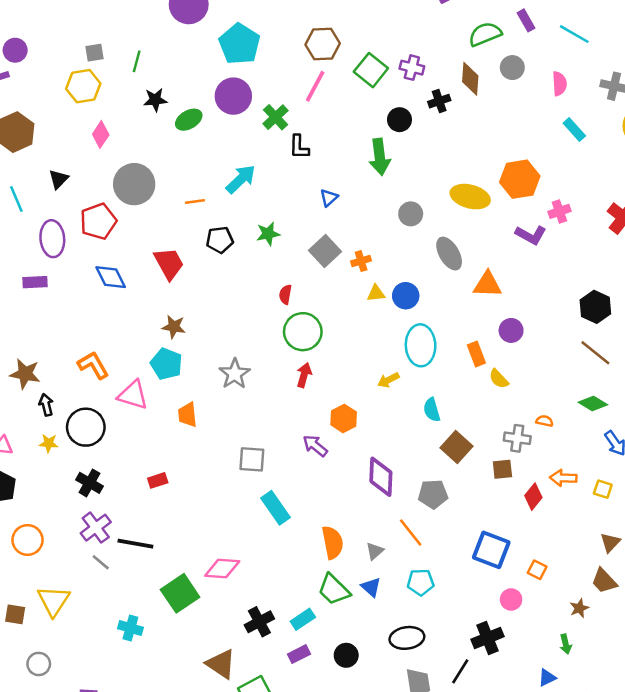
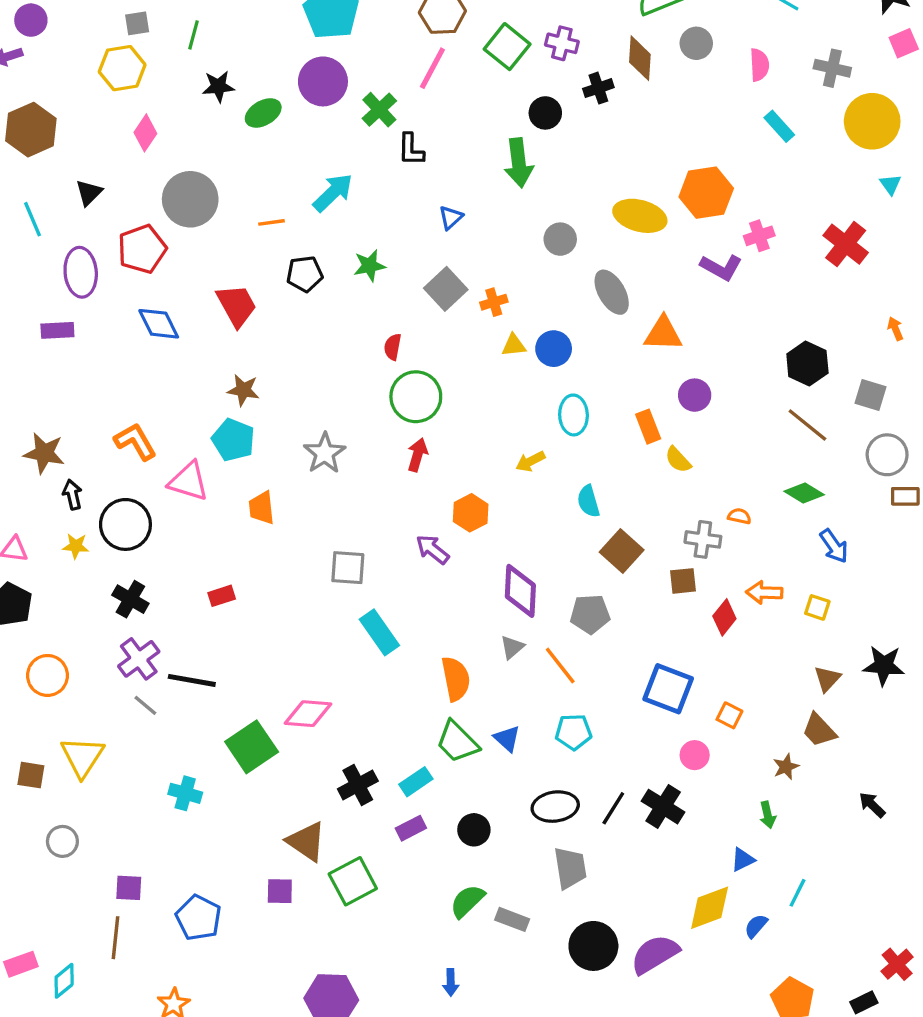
cyan ellipse: (421, 345) -> (573, 415), size x0.7
gray triangle: (375, 551) -> (512, 647), moved
black cross: (488, 638) -> (663, 807), turned -36
black line: (460, 671) -> (613, 808), moved

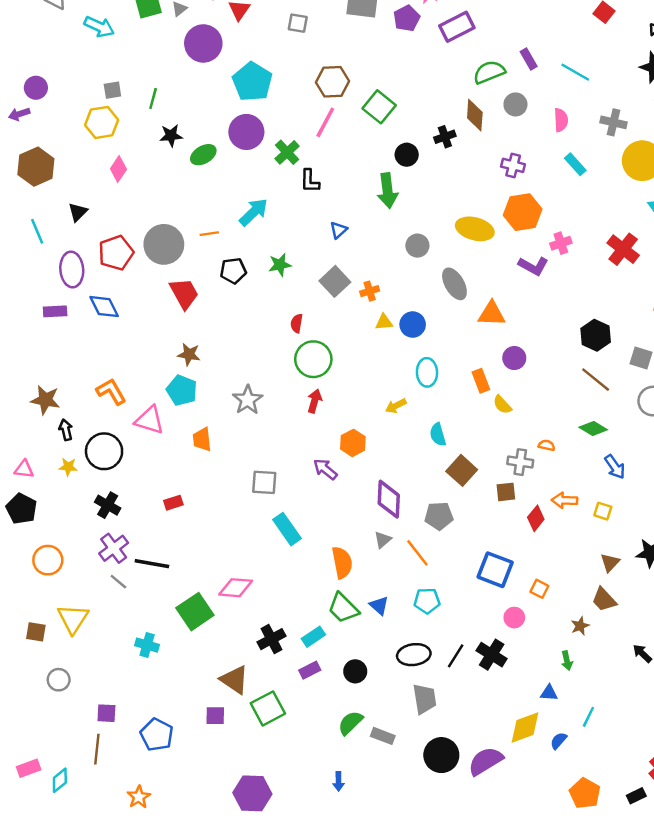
purple cross: (562, 43) -> (513, 165), moved
gray circle: (190, 199) -> (164, 244), moved
blue diamond: (159, 324) -> (104, 307), moved
blue triangle: (743, 860) -> (549, 693), turned 30

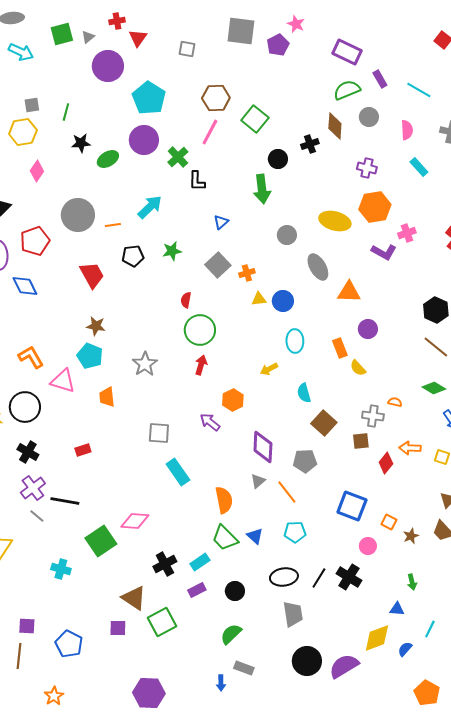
purple rectangle: (457, 27) -> (347, 52), moved, turned 52
gray circle: (164, 244) -> (78, 215), moved
brown star: (580, 626) -> (411, 536), moved
gray rectangle: (383, 736) -> (244, 668), moved

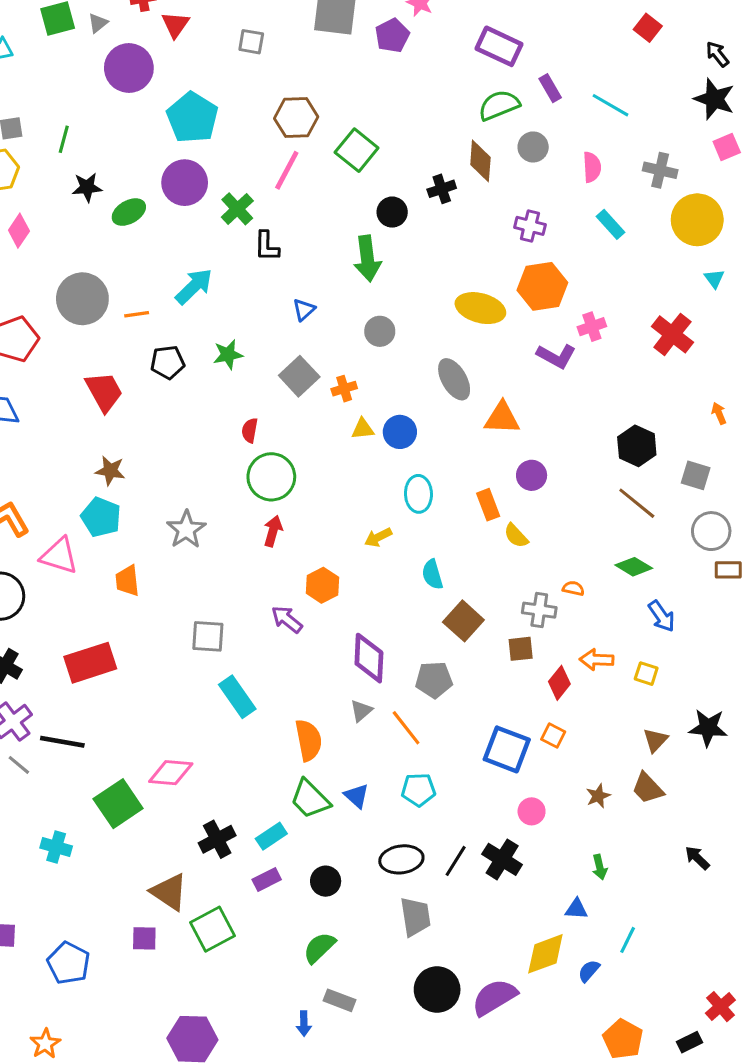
gray circle: (287, 235) -> (380, 331), moved
red rectangle: (83, 450) -> (90, 663), size x2.0
orange square: (389, 522) -> (553, 735), moved

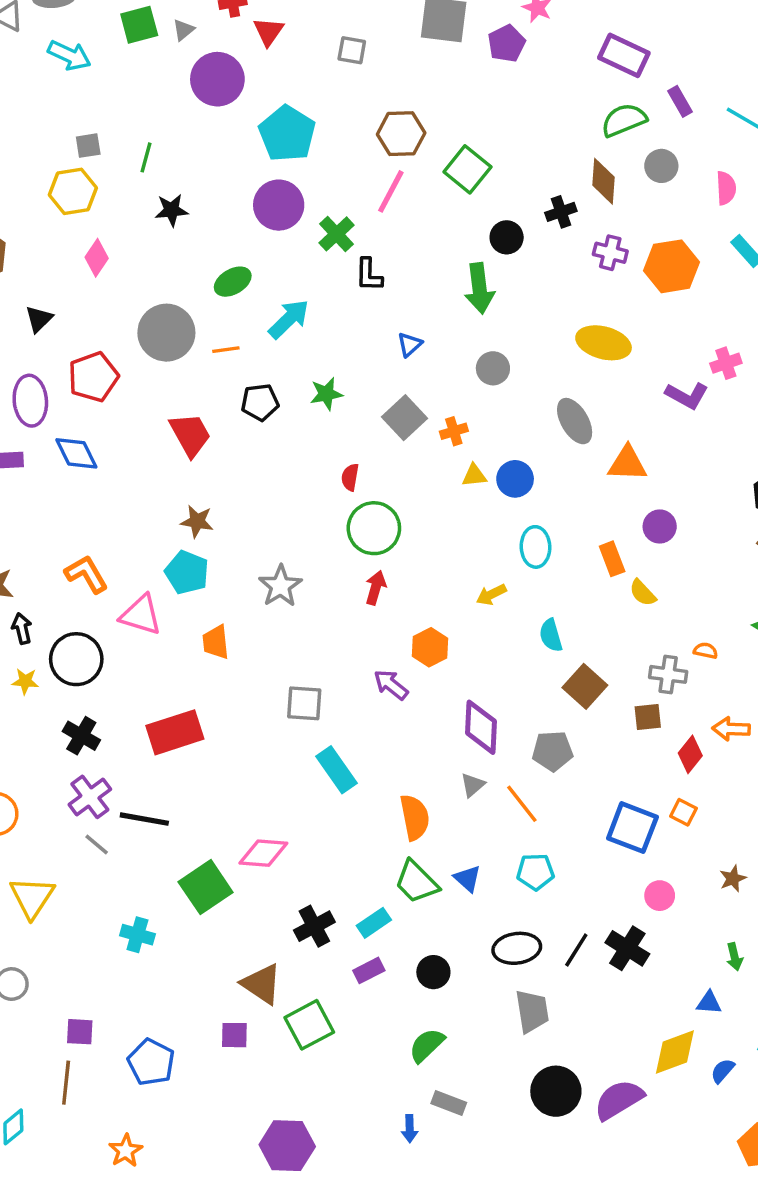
green ellipse: (129, 212) -> (233, 282), moved
purple cross: (530, 226) -> (610, 253), moved
orange hexagon: (542, 286) -> (672, 266), moved

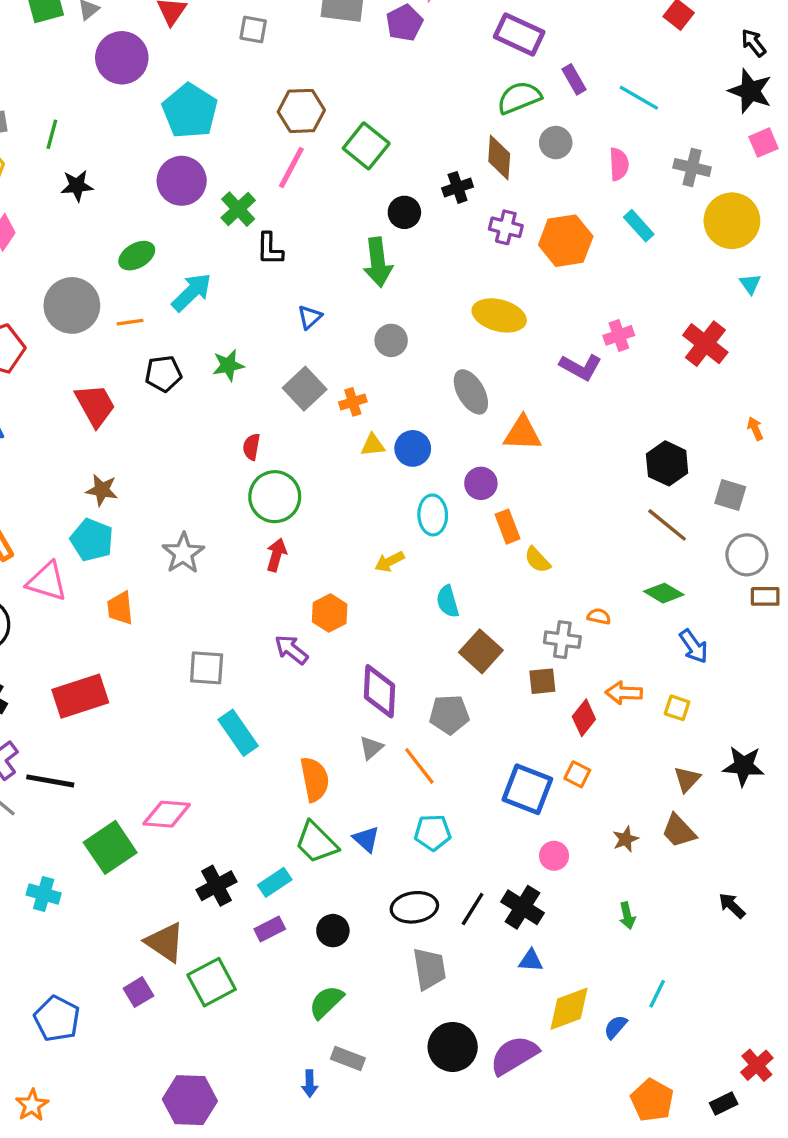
purple circle: (660, 526) -> (481, 483), moved
blue triangle: (709, 1003) -> (531, 961), moved
purple square: (234, 1035) -> (138, 992), turned -32

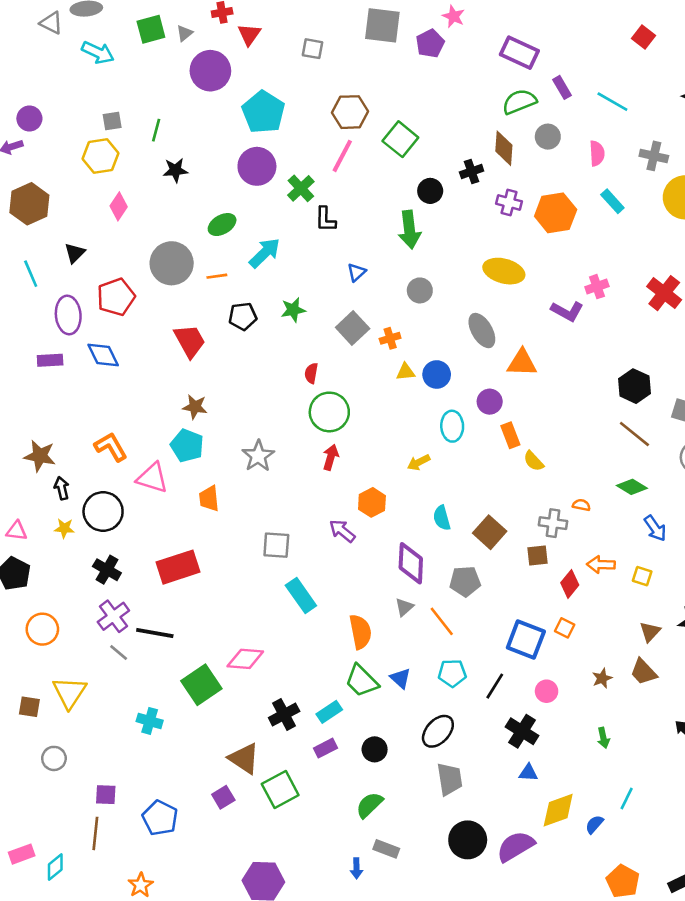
cyan semicircle: (448, 601) -> (442, 518), moved
black ellipse: (414, 907) -> (438, 731), turned -40
black line: (473, 909) -> (495, 686), moved

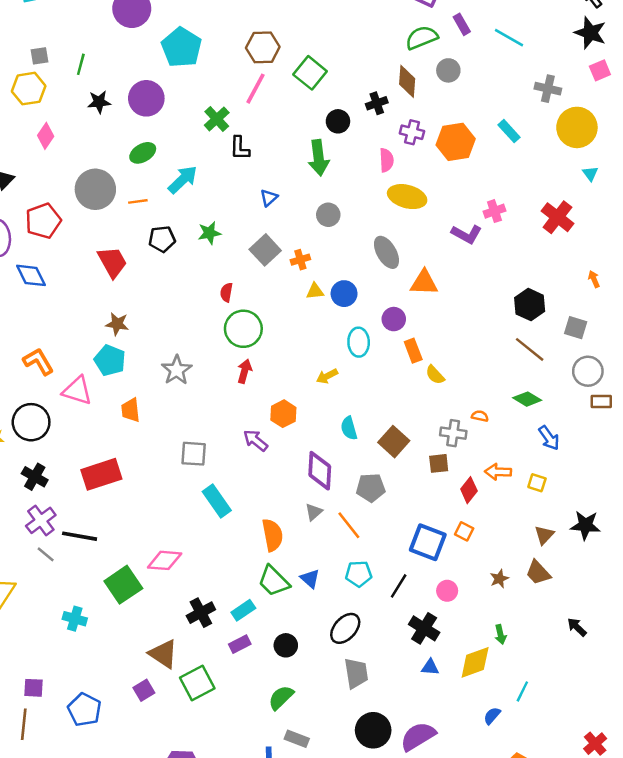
pink semicircle: (597, 153) -> (386, 160), moved
purple circle: (257, 166) -> (146, 98), moved
yellow diamond: (558, 810) -> (475, 662), moved

